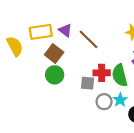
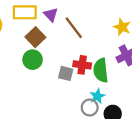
gray circle: (104, 102) -> (90, 108), moved

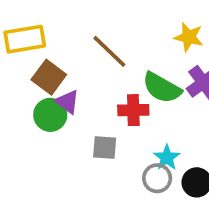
purple triangle: (51, 15) -> (67, 102), moved
green semicircle: (101, 70) -> (162, 88), moved, turned -45
gray square: (66, 73) -> (105, 147), moved

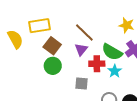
purple triangle: (67, 102) -> (81, 49), moved, turned 32
cyan star: (167, 158) -> (115, 71), moved

